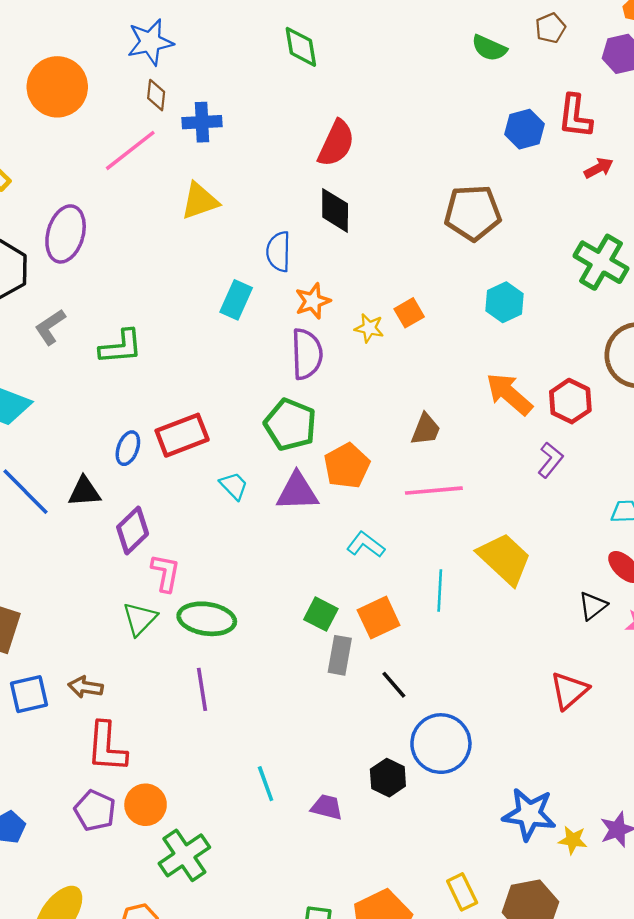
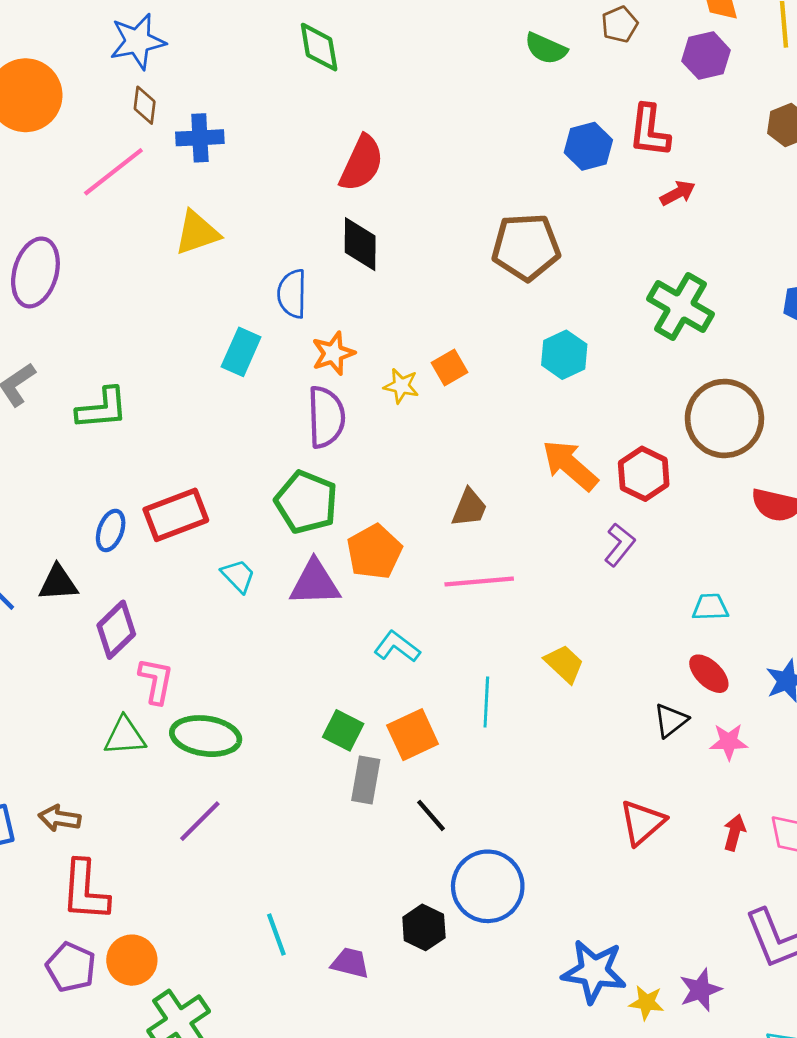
yellow trapezoid: (504, 559) -> (564, 664), size x0.6
green triangle: (140, 619) -> (125, 736), turned 42
purple line: (202, 689) -> (200, 821), turned 54

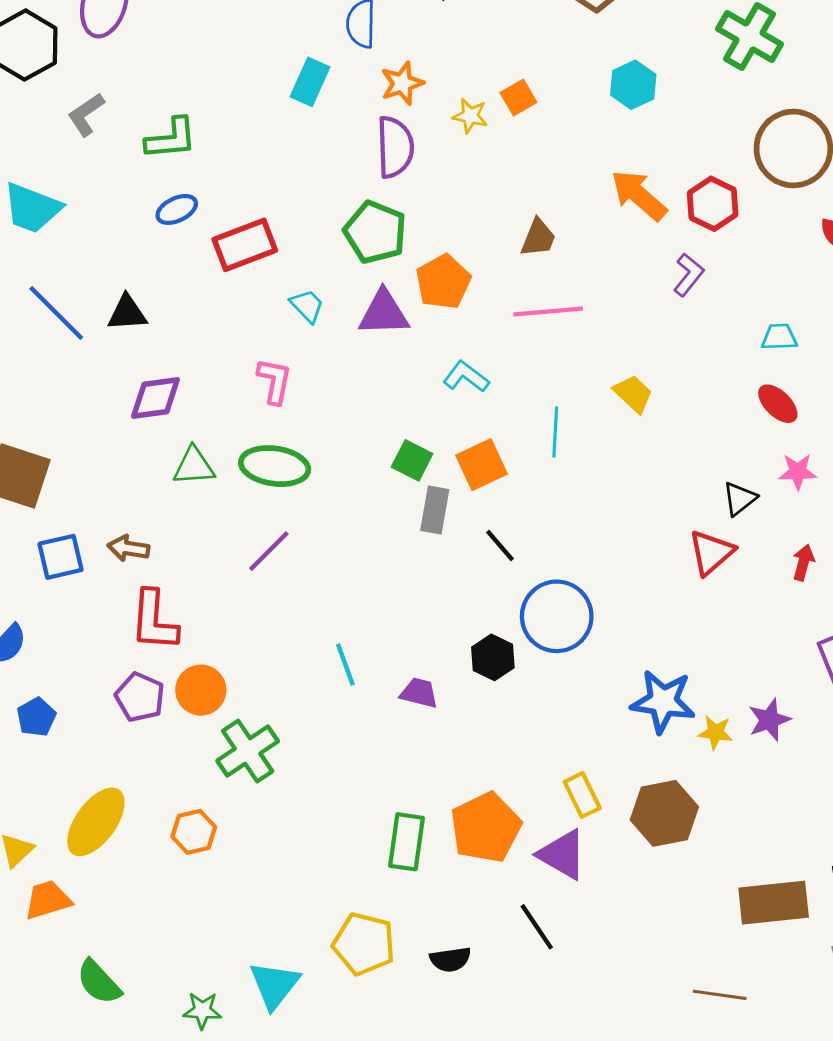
blue ellipse: (111, 530) -> (177, 209), moved, turned 45
purple diamond: (116, 630) -> (155, 398), moved, turned 36
pink L-shape: (156, 681) -> (275, 381), moved
black triangle: (671, 720) -> (740, 499), moved

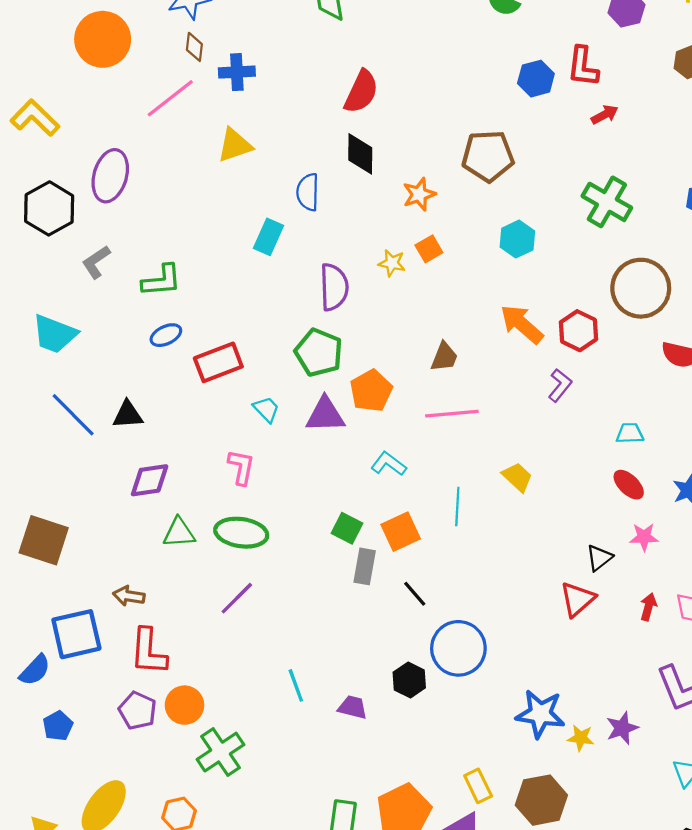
orange star: (402, 83) -> (419, 194), moved
blue square: (60, 557) -> (76, 634), moved, size x1.4

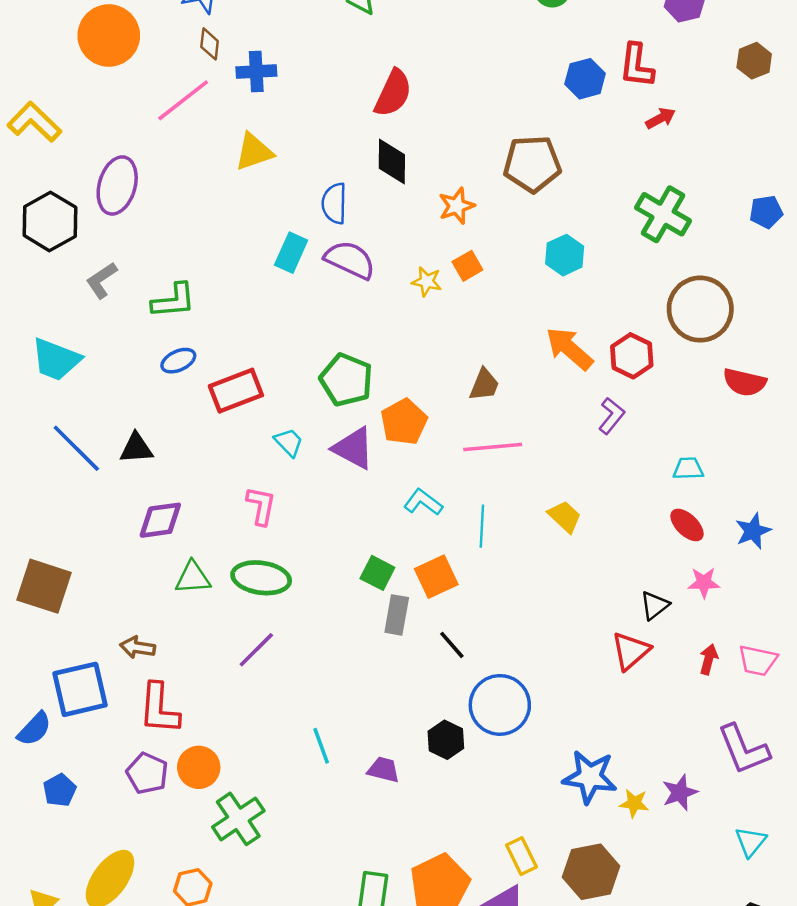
purple semicircle: (334, 287) -> (350, 260), moved, turned -63
purple triangle: (325, 415) -> (353, 448), turned 30
cyan line: (457, 506) -> (482, 526), moved

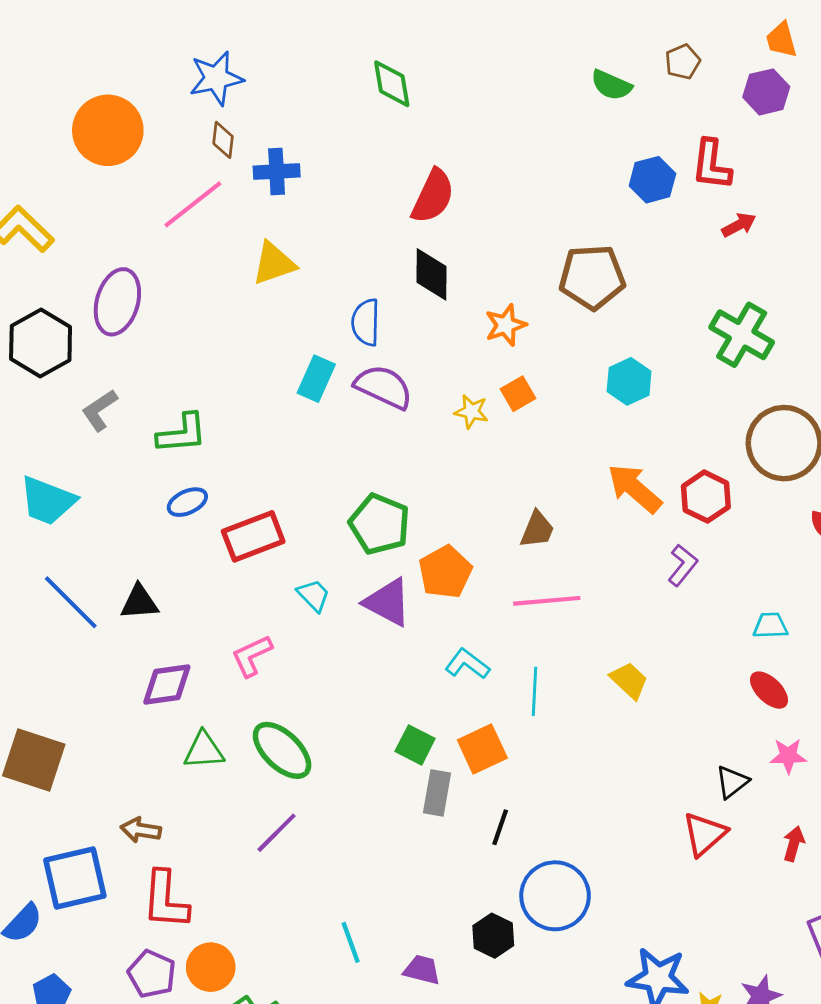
pink L-shape: (261, 506) -> (252, 656), moved, turned -126
green ellipse: (261, 578) -> (282, 750), turned 36
black line: (452, 645) -> (500, 827), turned 60

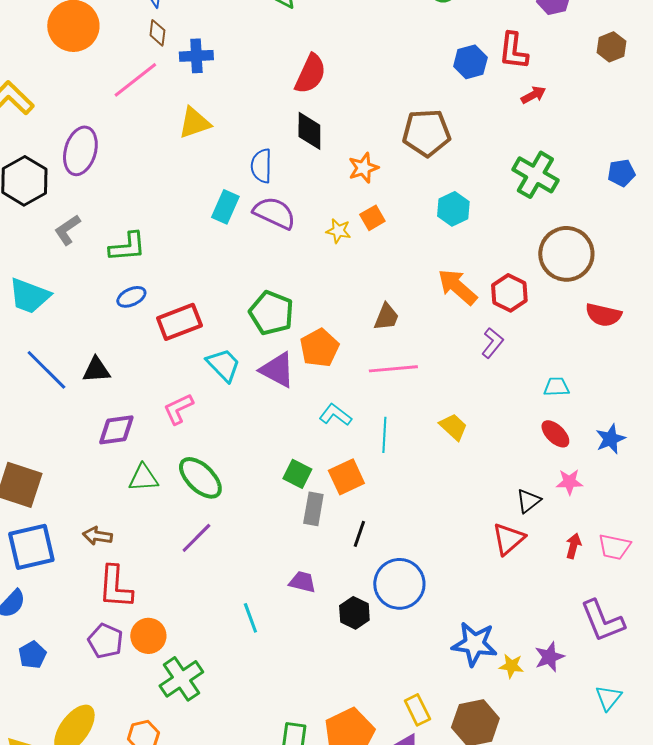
cyan trapezoid: (314, 595) -> (223, 365), size x1.4
blue square: (75, 878) -> (31, 547), moved
purple trapezoid: (422, 970) -> (302, 582), moved

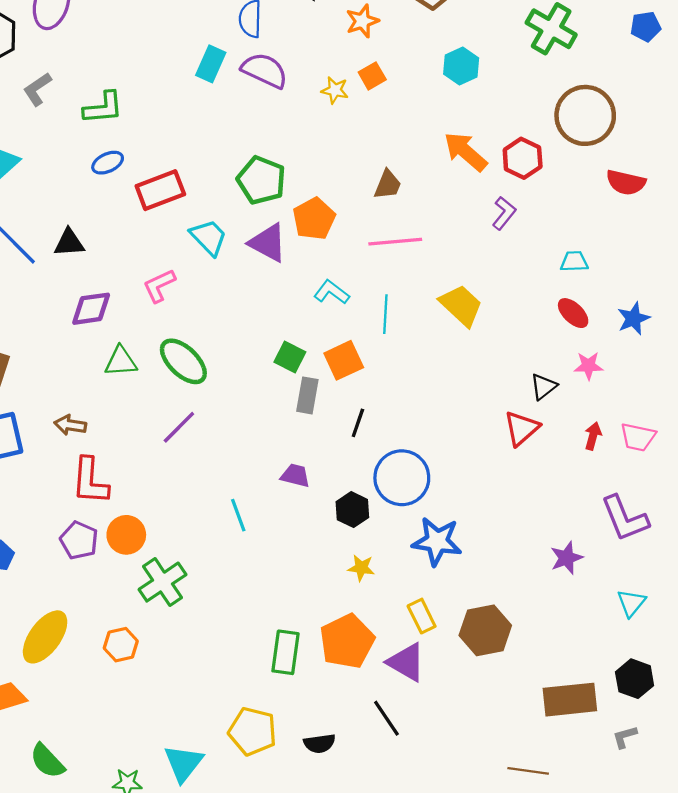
yellow trapezoid: (453, 427) -> (461, 305), size x1.4
blue star: (474, 644) -> (437, 541), moved
yellow star: (511, 666) -> (361, 568), moved

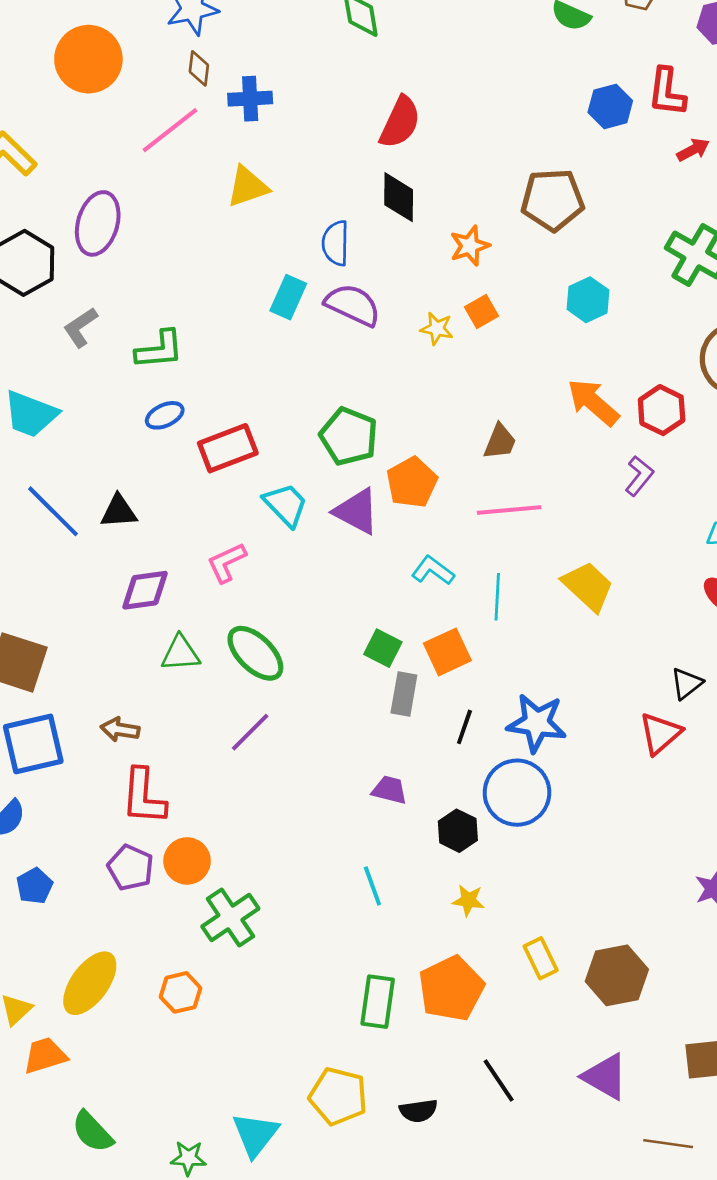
cyan line: (238, 515) -> (372, 886), moved
blue star: (437, 541) -> (537, 723), moved
purple triangle: (406, 662) -> (605, 1077), moved

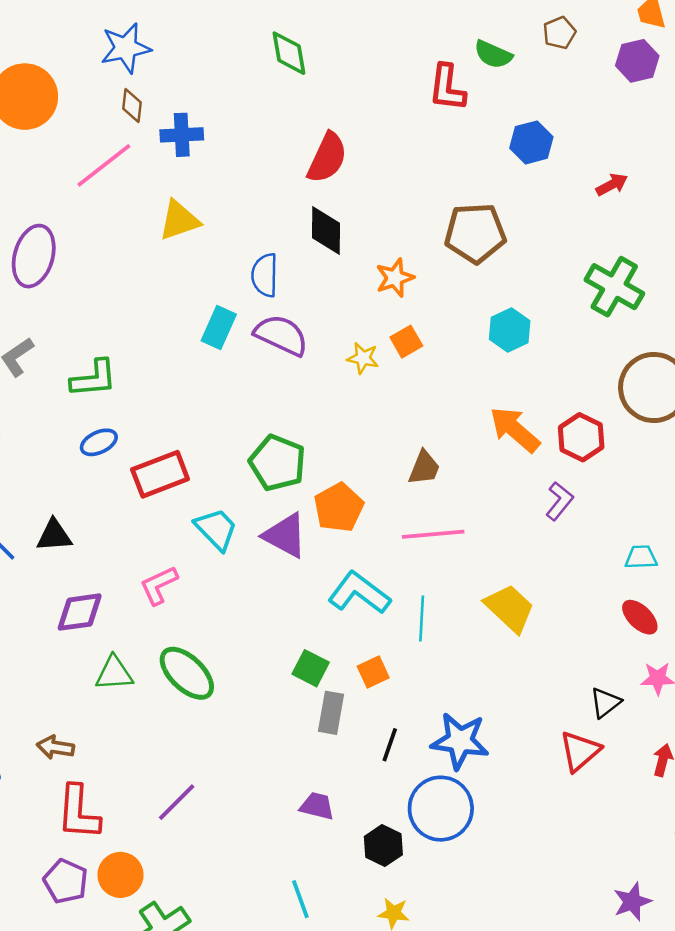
red L-shape: (667, 92) -> (447, 88), moved
cyan L-shape: (433, 570) -> (359, 593), size x1.5
orange square: (447, 652) -> (373, 672), size x0.7
purple line: (250, 732) -> (177, 802), moved

